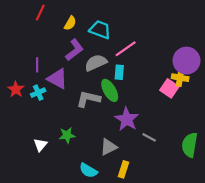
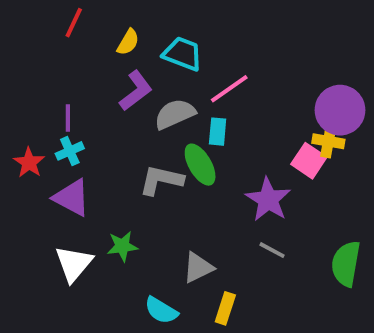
purple triangle: (57, 79) -> (72, 198), moved
cyan cross: (38, 93) -> (70, 151), moved
purple star: (127, 119) -> (268, 200), moved
white triangle: (40, 145) -> (74, 264), size x1.5

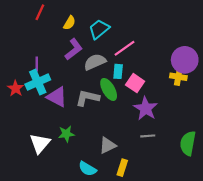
cyan trapezoid: (183, 54) -> (99, 29), turned -60
cyan cross: (70, 151) -> (38, 82), size x1.6
pink square: (309, 161) -> (135, 83), moved
purple triangle: (72, 198) -> (57, 97), moved
gray line: (272, 250) -> (148, 136), turned -32

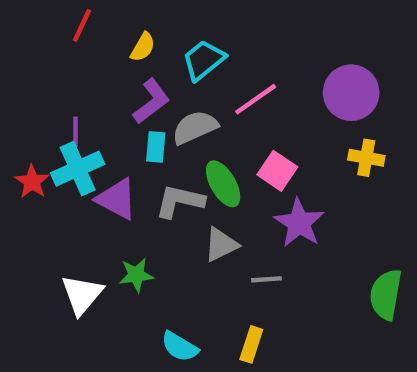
purple circle: (185, 60) -> (351, 93), moved
cyan rectangle: (118, 71) -> (156, 147), moved
gray line: (148, 136) -> (266, 279), moved
gray triangle: (108, 145) -> (221, 245), moved

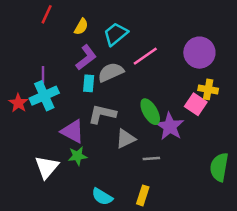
pink square: (277, 171) -> (196, 104), moved
green ellipse: (223, 184) -> (150, 112), moved
purple triangle: (117, 199) -> (73, 131), moved

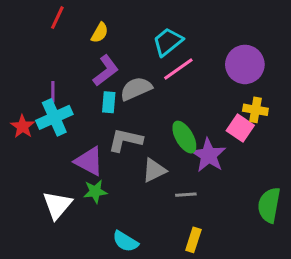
cyan trapezoid: (116, 34) -> (168, 42), moved
yellow rectangle: (143, 195) -> (193, 240), moved

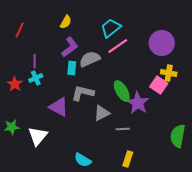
red line: (57, 18) -> (20, 30), moved
cyan cross: (54, 117) -> (36, 78), size x0.6
green star: (95, 192) -> (12, 127), moved

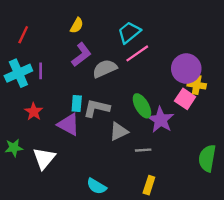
purple circle: (162, 43) -> (186, 69), moved
cyan rectangle: (72, 68) -> (77, 103), moved
cyan cross: (36, 78) -> (18, 73), moved, size x1.6
red star: (15, 84) -> (34, 112), moved

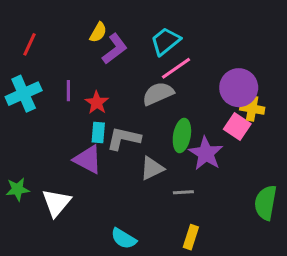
purple L-shape: (81, 55) -> (115, 49), moved
gray semicircle: (105, 69) -> (158, 94), moved
purple line: (41, 71) -> (68, 91), moved
green ellipse: (142, 106) -> (182, 135), turned 40
red star: (34, 112) -> (97, 103), moved

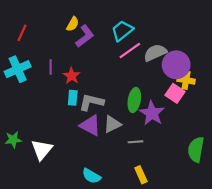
gray semicircle: (158, 94) -> (155, 53), moved
purple triangle: (88, 159) -> (90, 125), moved
yellow rectangle: (191, 237) -> (141, 175), turned -42

